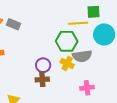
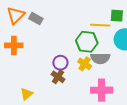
brown cross: (42, 79) -> (58, 77), turned 32
pink cross: (87, 88) -> (102, 90), size x1.5

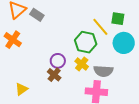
yellow line: (100, 25) -> (100, 27), turned 42
orange cross: (14, 45) -> (13, 40), turned 30
gray semicircle: (100, 58) -> (103, 71), moved

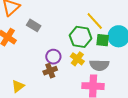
gray rectangle: (37, 15) -> (34, 25), moved
green square: (118, 19) -> (103, 40), moved
brown cross: (54, 75) -> (50, 71), turned 32

